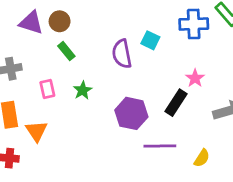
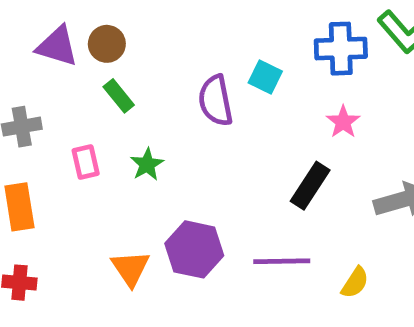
pink star: (195, 78) -> (343, 122), moved
purple hexagon: (131, 113) -> (194, 249), moved
orange triangle: (37, 131) -> (130, 268), moved

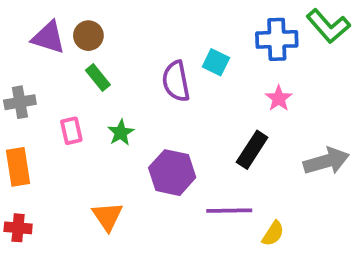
purple hexagon: (194, 249) -> (172, 173), moved
yellow semicircle: (355, 283) -> (273, 233), moved

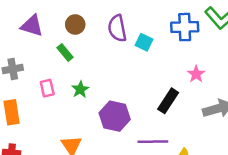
brown circle: (88, 36) -> (75, 24), moved
purple semicircle: (176, 81) -> (117, 28), moved
pink star: (279, 98) -> (196, 74), moved

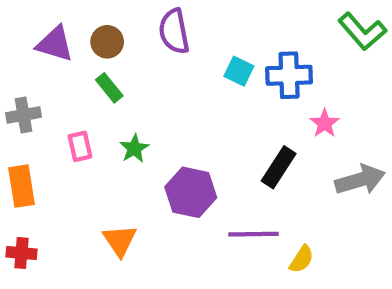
brown circle: (75, 24) -> (107, 42), moved
blue cross: (185, 27) -> (289, 75), moved
purple semicircle: (117, 28) -> (174, 31), moved

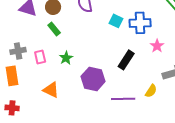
gray cross: (24, 115) -> (18, 51), moved
black rectangle: (279, 167) -> (126, 60), moved
orange triangle: (120, 240) -> (51, 90), moved, turned -30
yellow semicircle: (302, 259) -> (151, 91), moved

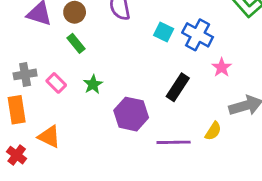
blue cross: (140, 23) -> (198, 35), turned 30
pink rectangle: (40, 57) -> (56, 83), turned -32
orange triangle: (51, 90) -> (49, 137), moved
red cross: (12, 108) -> (17, 155), turned 32

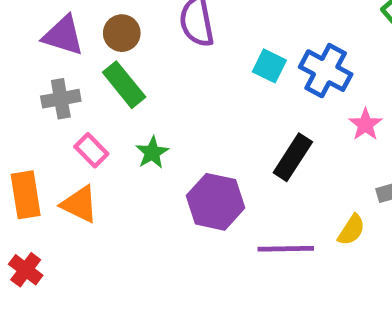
green rectangle: (76, 43) -> (124, 85), size x1.4
gray cross: (25, 74) -> (61, 99), moved
orange triangle: (49, 137) -> (80, 204), moved

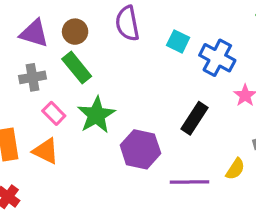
cyan square: (269, 66) -> (178, 41), moved
green star: (152, 153) -> (96, 115), size x1.6

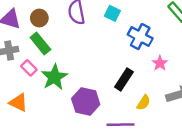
cyan square: (178, 41) -> (112, 13), moved
pink rectangle: (54, 113) -> (29, 68), moved
yellow semicircle: (235, 169) -> (144, 103), moved

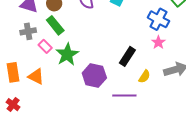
blue cross: (140, 37) -> (158, 19), moved

